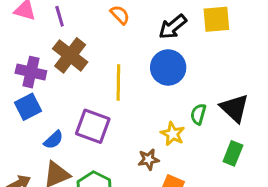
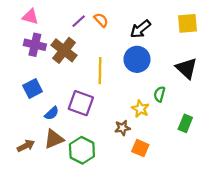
purple line: (60, 16) -> (79, 21), moved, turned 64
yellow square: (216, 19) -> (188, 23), moved
purple cross: (31, 72) -> (35, 45), moved
black triangle: (234, 108) -> (186, 68), moved

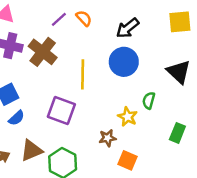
blue semicircle: (52, 113) -> (16, 118), moved

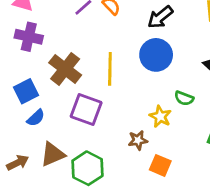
brown cross: (43, 52) -> (65, 69), moved
green semicircle: (149, 101) -> (184, 98), turned -84

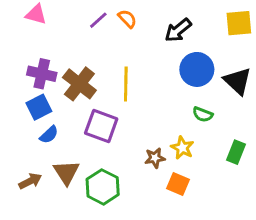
purple cross: (29, 37) -> (42, 74), moved
blue circle: (156, 55) -> (197, 69), moved
yellow star: (160, 116) -> (182, 148), moved
brown triangle: (53, 154) -> (66, 172), turned -40

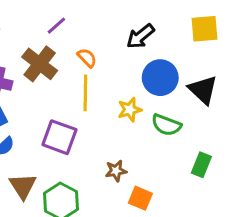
orange semicircle: (127, 19) -> (87, 58), moved
brown cross: (79, 84) -> (40, 64), moved
green semicircle: (203, 114) -> (166, 125), size x1.4
yellow star: (182, 148) -> (130, 110), moved, turned 30

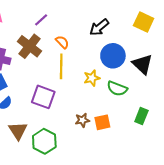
yellow square: (205, 29) -> (144, 22), turned 30
orange square: (140, 198) -> (102, 122), moved, turned -35

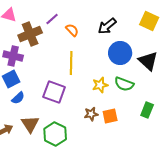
orange semicircle: (62, 42) -> (72, 30), moved
brown cross: (30, 46) -> (30, 34), moved, turned 30
yellow star: (92, 78) -> (100, 85), moved

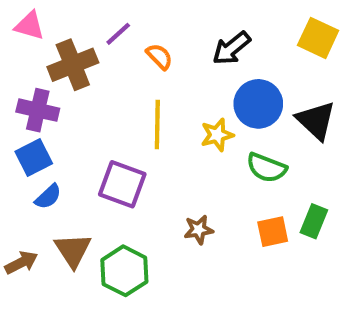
yellow star: (100, 85) -> (217, 135), moved
orange square: (110, 116) -> (273, 232), moved

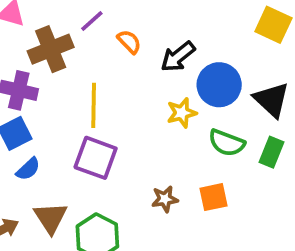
black arrow: (231, 48) -> (178, 57), moved
yellow line: (157, 125) -> (94, 105), moved
green rectangle: (314, 221) -> (272, 152), moved
orange square: (273, 232) -> (214, 197), moved

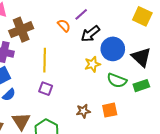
purple line: (92, 21) -> (81, 14), moved
green rectangle: (272, 152) -> (141, 86), turned 49
purple square: (96, 158) -> (46, 89), size x0.6

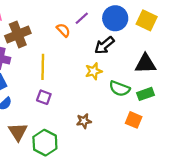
black arrow: (90, 34) -> (104, 45), moved
blue circle: (113, 49) -> (115, 18), moved
black triangle: (141, 57) -> (146, 64), turned -45
orange square: (110, 110) -> (134, 120), moved, turned 35

